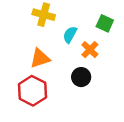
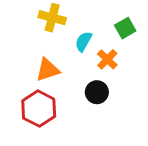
green square: (105, 23) -> (125, 28), turned 35

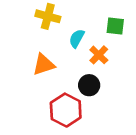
green square: (125, 28) -> (115, 26), turned 36
red hexagon: (39, 109) -> (66, 110), moved

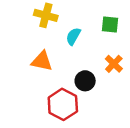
orange cross: (99, 55) -> (114, 64), moved
orange triangle: (44, 65) -> (42, 61), turned 30

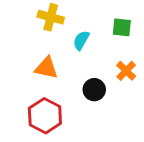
red hexagon: (63, 104) -> (45, 116), moved

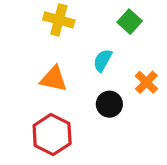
green square: (122, 27) -> (130, 22), moved, turned 36
cyan semicircle: (81, 40) -> (103, 60), moved

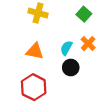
cyan semicircle: (103, 60) -> (66, 48), moved
orange cross: (146, 82) -> (88, 44), moved

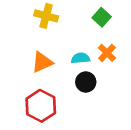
cyan semicircle: (66, 48) -> (80, 58), turned 56
orange triangle: (35, 51) -> (42, 62), turned -36

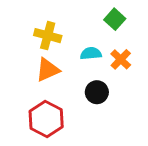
yellow cross: (46, 16) -> (48, 36), moved
cyan semicircle: (80, 58) -> (91, 53), moved

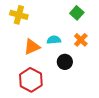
yellow cross: (48, 36) -> (19, 15), moved
cyan semicircle: (91, 53) -> (54, 40), moved

